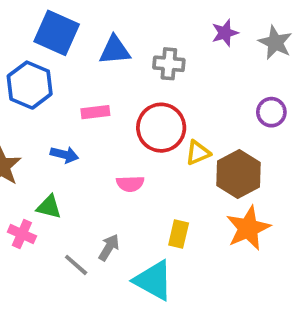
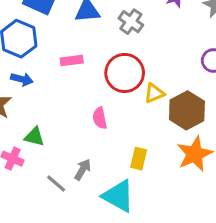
gray cross: (169, 64) -> (131, 22), turned 30
blue arrow: (64, 155) -> (22, 79), moved
pink semicircle: (130, 184) -> (100, 118), turned 80

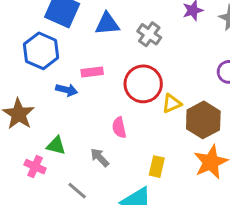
blue arrow: (22, 79) -> (67, 90), moved
gray arrow: (83, 169) -> (100, 158), moved, turned -75

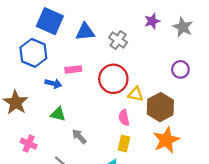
yellow triangle: (172, 103) -> (136, 94), turned 35
pink semicircle: (119, 127) -> (124, 118), moved
green triangle: (56, 145) -> (58, 114), moved

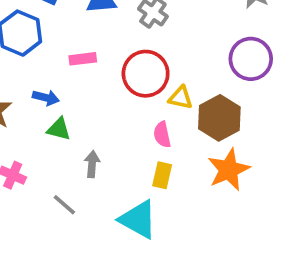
purple circle: (180, 69) -> (251, 59), size x1.5
blue arrow: (53, 84) -> (46, 98), moved
gray arrow: (79, 136) -> (92, 164), turned 49

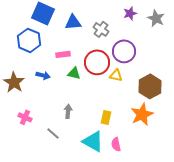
purple circle: (251, 59) -> (124, 51), moved
brown hexagon: (219, 118) -> (150, 86), moved
green triangle: (59, 129) -> (74, 73), moved
pink semicircle: (162, 135) -> (116, 144), moved

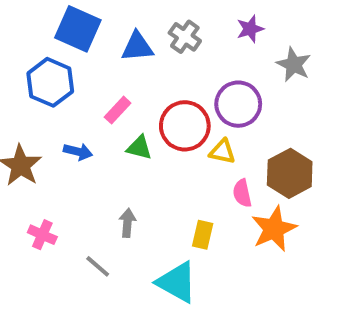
gray star: (156, 18) -> (294, 65), moved
gray cross: (101, 29) -> (185, 37), moved
pink rectangle: (63, 54) -> (118, 110), turned -40
pink semicircle: (116, 144) -> (242, 193), moved

